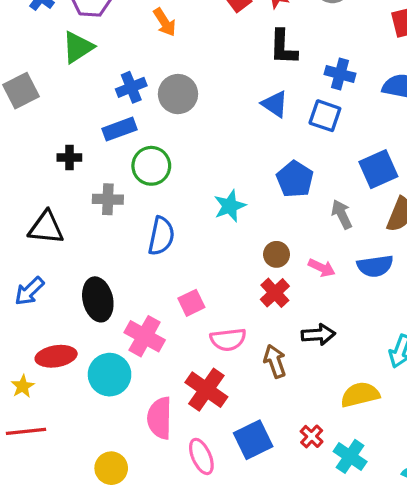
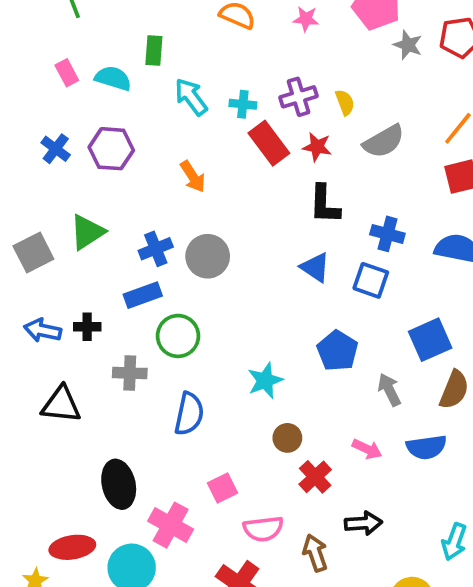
green triangle: (78, 47) -> (87, 232), moved
brown circle: (277, 254) -> (287, 438), moved
blue arrow: (29, 291) -> (43, 330), moved, turned 56

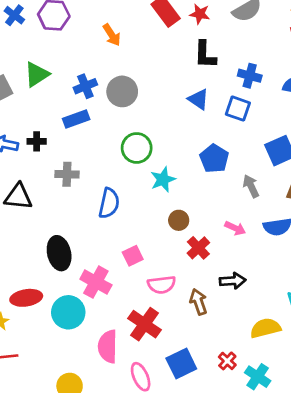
green circle: (178, 336) -> (137, 148), moved

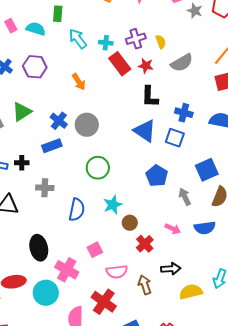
blue cross: (85, 86) -> (59, 121), turned -30
blue triangle: (198, 99) -> (145, 131), size x1.4
cyan star: (163, 180) -> (113, 205), moved
yellow semicircle: (265, 328) -> (191, 292), moved

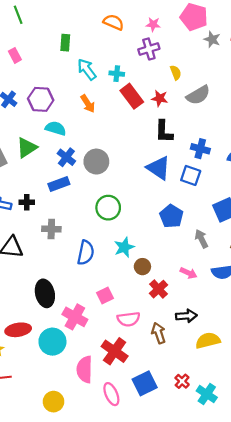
cyan semicircle: (36, 29) -> (56, 128), moved
purple cross: (136, 39) -> (149, 49), moved
orange arrow: (79, 82) -> (88, 104), moved

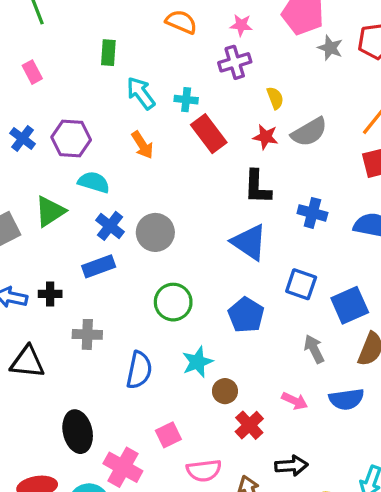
red star: (160, 98) -> (265, 137), moved
blue square: (191, 175) -> (301, 284), moved
blue pentagon: (171, 216) -> (246, 315), moved

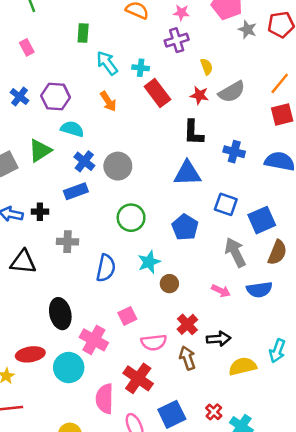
blue triangle: (249, 242) -> (187, 173), turned -36
gray arrow: (314, 349) -> (235, 252), size x1.4
red cross: (249, 425) -> (187, 324), moved

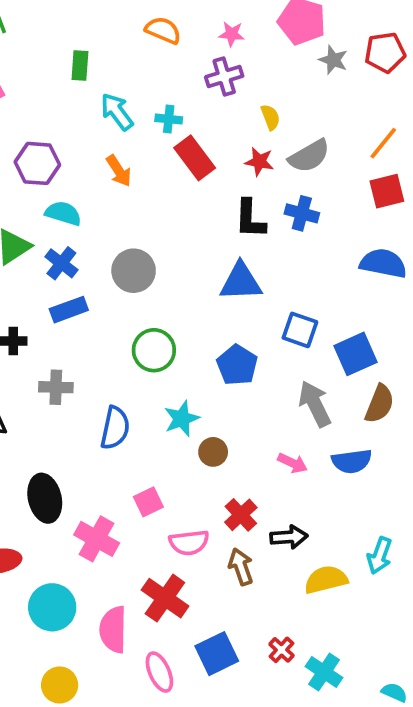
blue cross: (234, 152) -> (302, 213), moved
blue cross: (84, 161) -> (61, 263), moved
cyan circle: (69, 368) -> (52, 607), moved

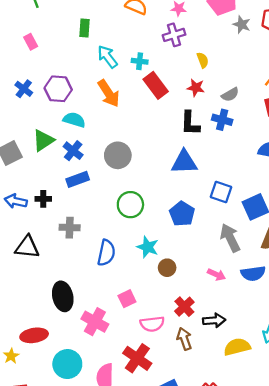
gray semicircle: (309, 156) -> (230, 95), moved, size x0.7
orange arrow: (119, 171) -> (109, 93), size x1.4
cyan star: (182, 419) -> (148, 247), turned -30

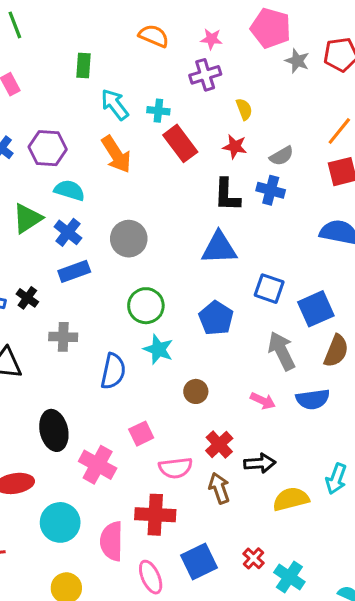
black cross: (43, 199) -> (27, 298), turned 35
cyan star: (148, 247) -> (158, 349), moved
red cross: (137, 358) -> (155, 515), turned -32

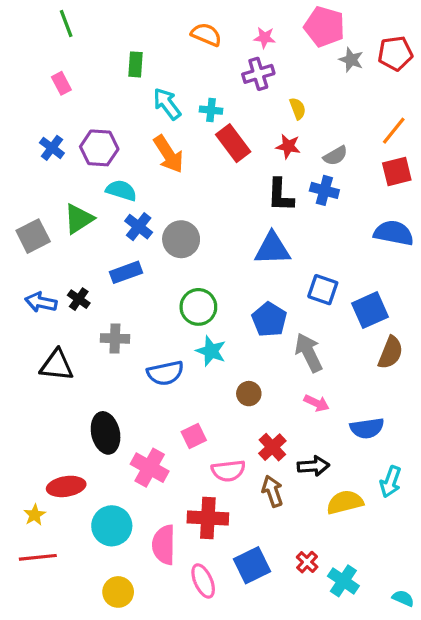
blue cross: (68, 232) -> (139, 227), moved
gray arrow: (282, 351) -> (309, 353), moved
blue semicircle: (113, 371) -> (165, 373), turned 66
blue semicircle: (313, 399) -> (367, 428), moved

